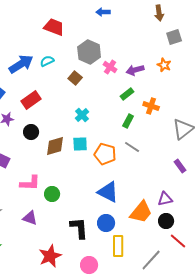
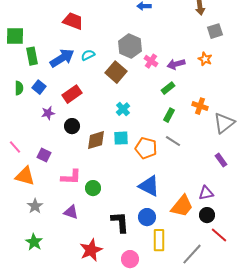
red trapezoid: (54, 27) -> (73, 21), moved
brown square: (75, 78) -> (116, 72), size x1.5
orange cross: (151, 106) -> (200, 106), moved

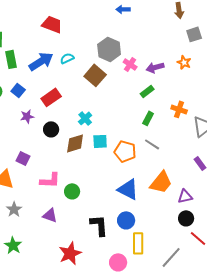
cyan cross: (123, 109) -> (85, 118), moved
orange trapezoid: (182, 206) -> (161, 182), moved
pink circle: (130, 259) -> (118, 262), moved

